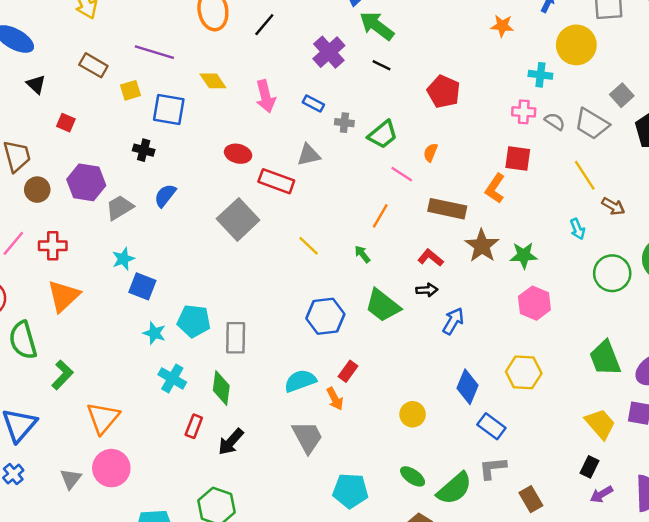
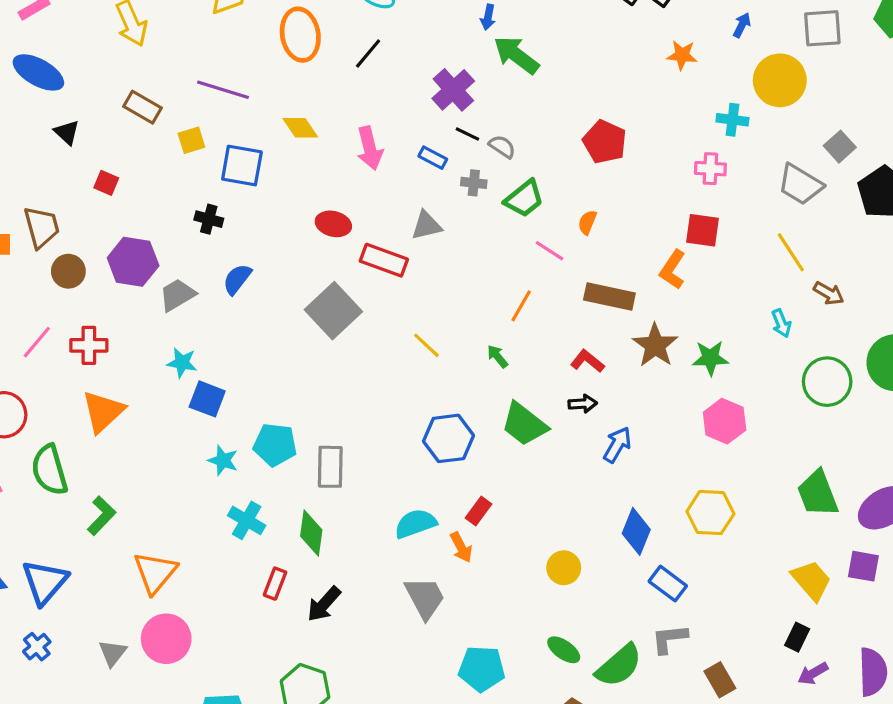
black line: (381, 65) -> (467, 134), moved
gray semicircle: (555, 121) -> (502, 147), moved
cyan star: (123, 259) -> (182, 363), turned 30

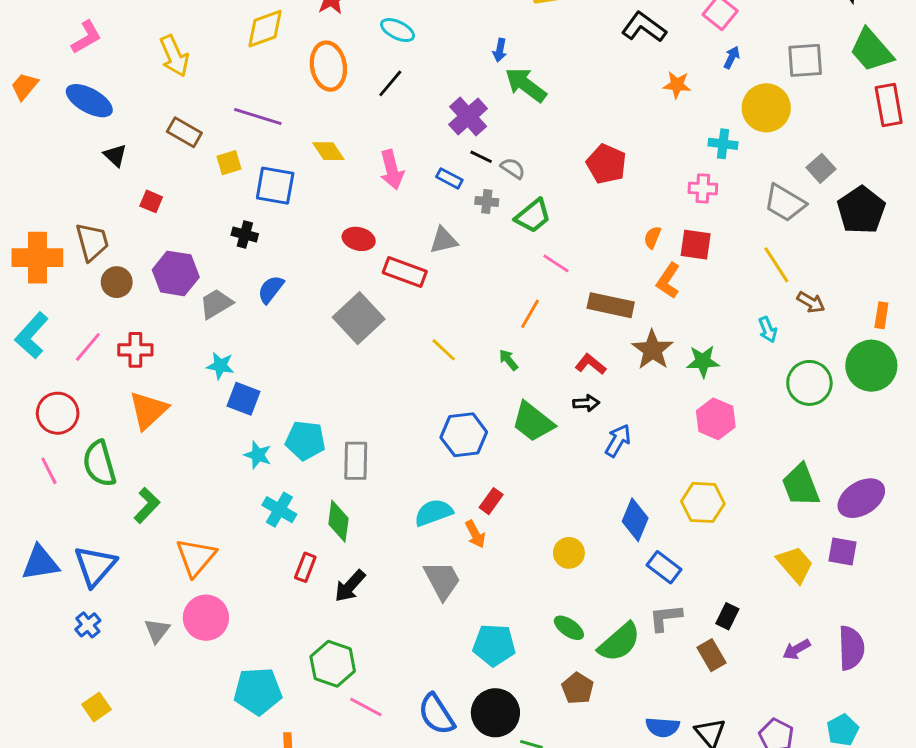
orange semicircle: (587, 222) -> (652, 237), moved
black rectangle: (797, 637) -> (727, 616), moved

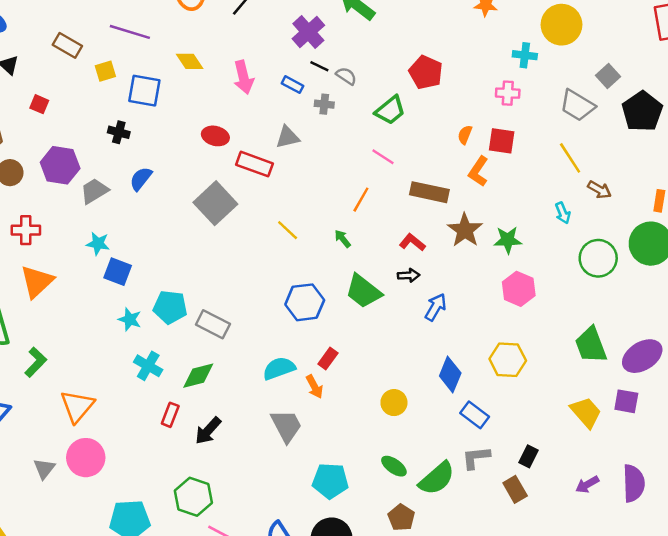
green trapezoid: (533, 216) -> (390, 110), moved
gray rectangle: (356, 461) -> (213, 324), turned -64
green diamond: (338, 521) -> (198, 376), turned 68

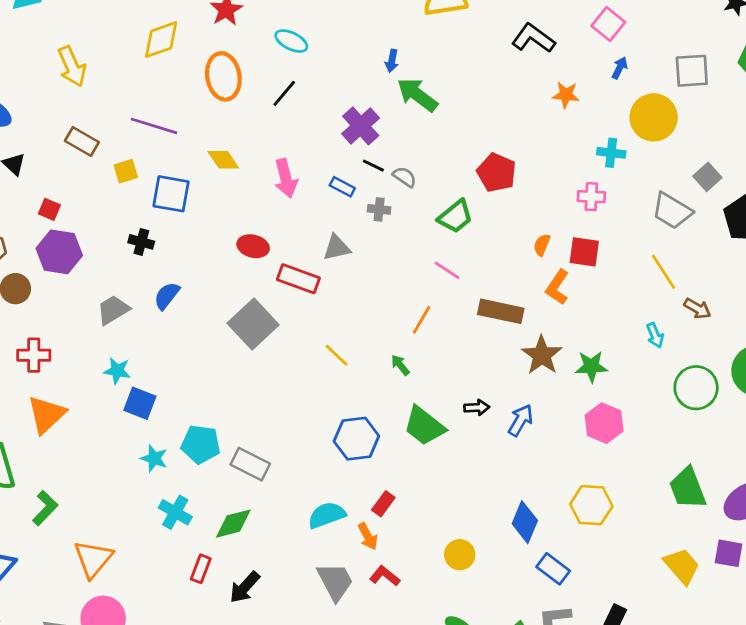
purple hexagon: (60, 165) -> (59, 252), moved
red L-shape: (412, 242) -> (385, 576), moved
blue arrow: (436, 307) -> (521, 420), moved

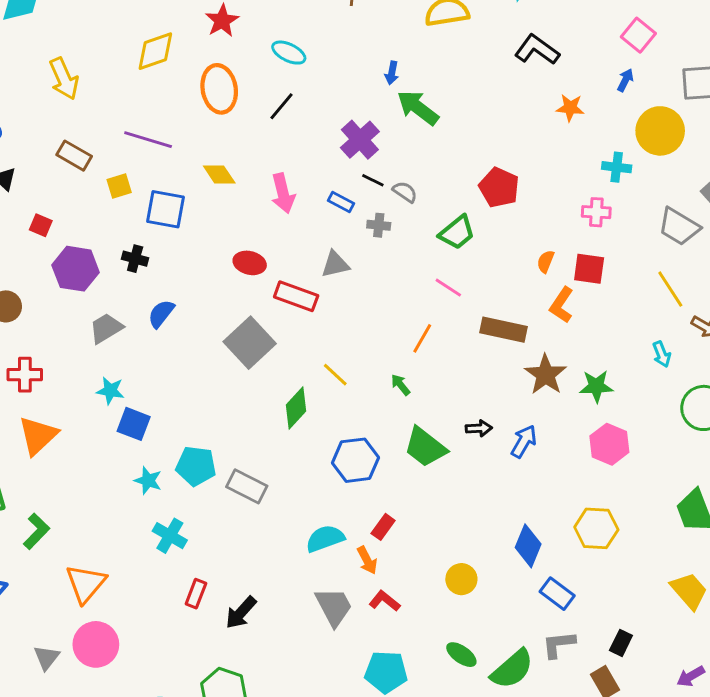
pink square: (608, 24) -> (638, 35), moved
purple hexagon: (59, 252) -> (76, 269), moved
green diamond: (233, 524) -> (296, 408), moved, turned -33

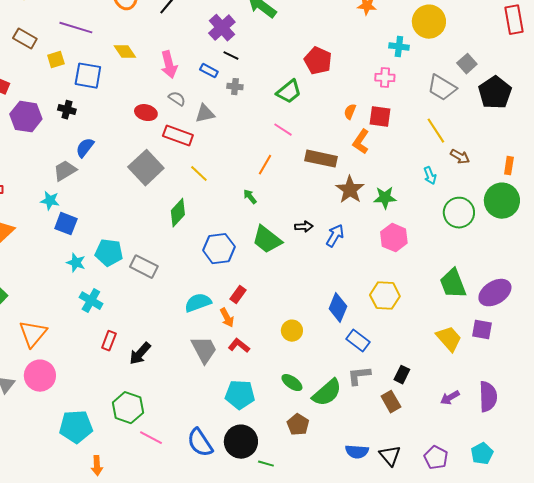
gray semicircle: (405, 192) -> (177, 99), moved
gray trapezoid: (106, 328) -> (65, 171), moved
yellow line: (335, 375) -> (199, 174), moved

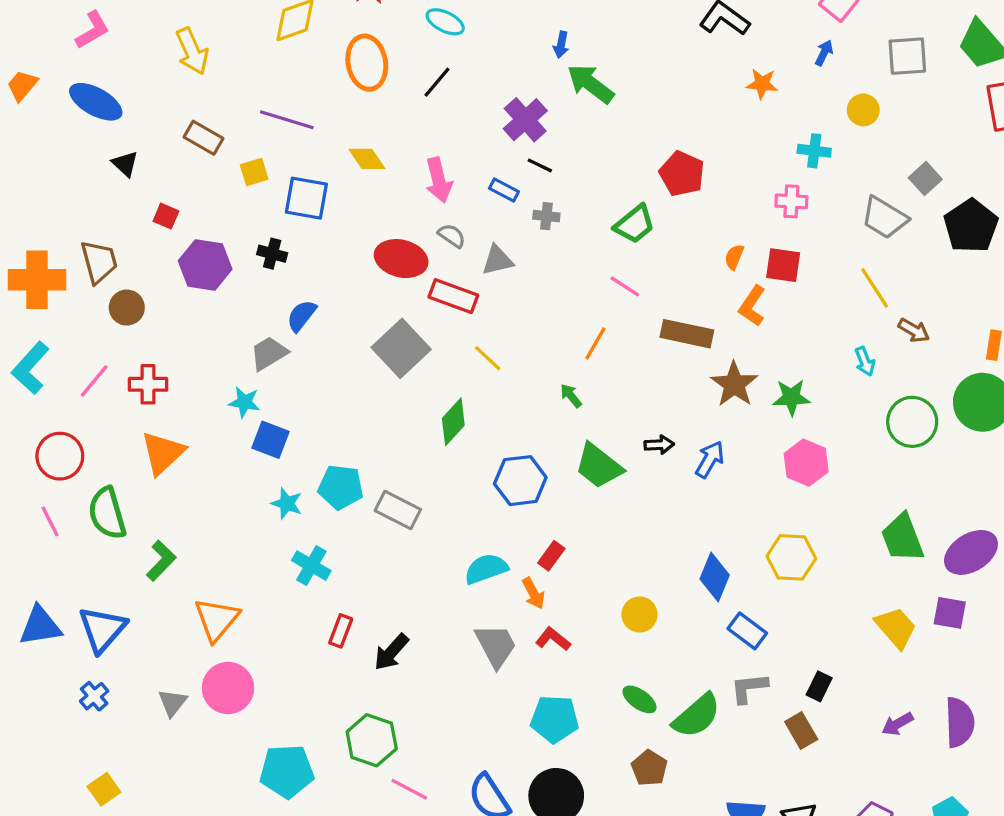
yellow circle: (429, 22) -> (863, 110), size x0.6
red ellipse: (146, 113) -> (401, 259), size x1.4

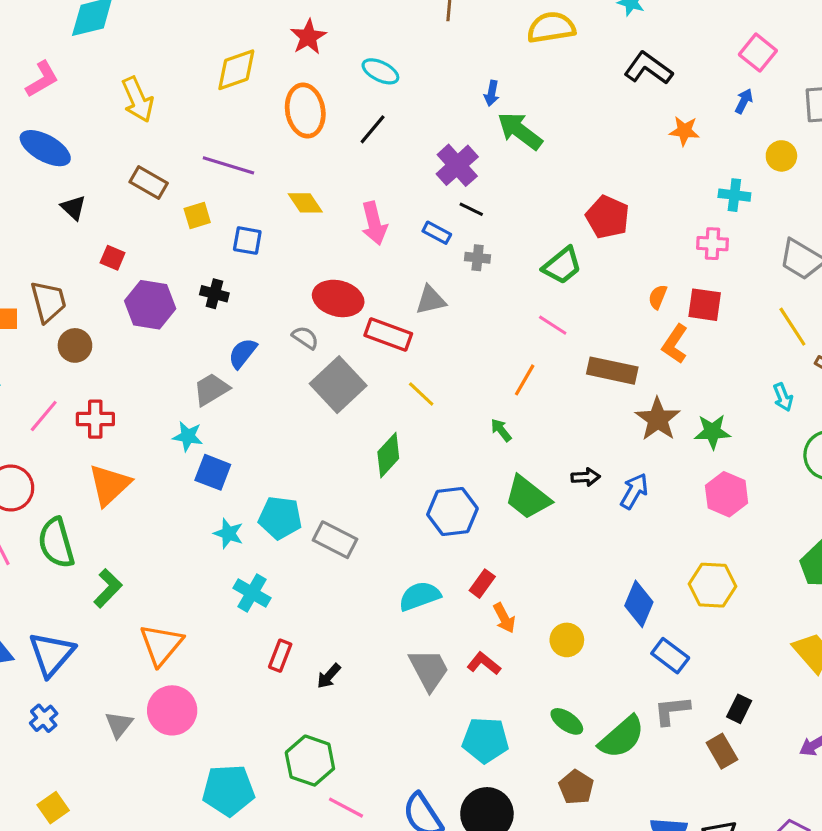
blue square: (306, 198) -> (247, 241), size x0.7
gray semicircle: (452, 236) -> (305, 338), moved
orange arrow: (533, 593) -> (504, 618), moved
black arrow: (391, 652) -> (329, 676), size x0.7

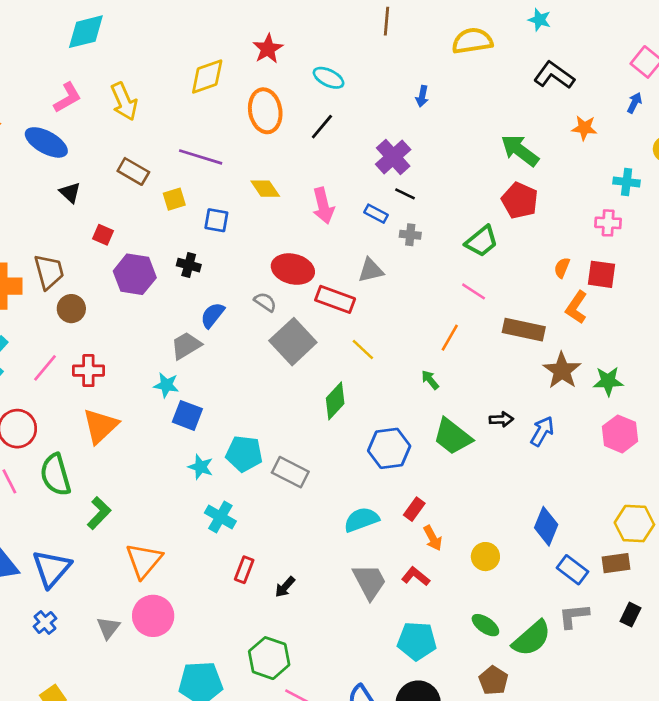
pink L-shape: (42, 79) -> (67, 98), moved
green arrow: (520, 131) -> (520, 150), moved
yellow hexagon: (713, 585) -> (634, 524), moved
brown rectangle: (722, 751) -> (616, 563), moved, turned -68

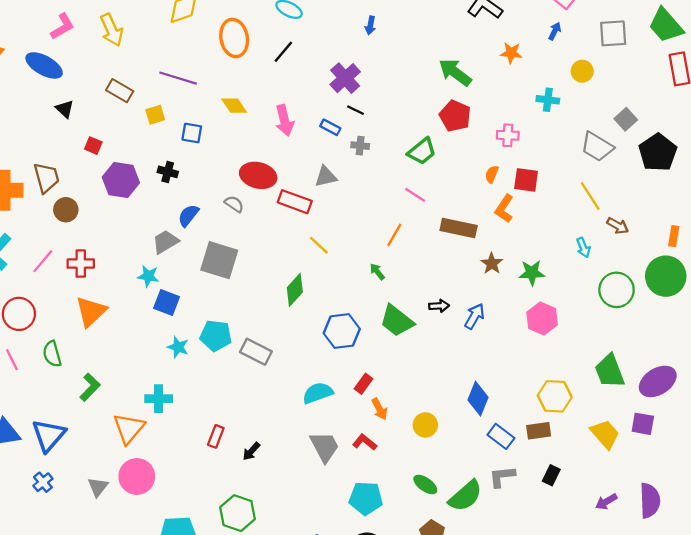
pink cross: (608, 223) -> (508, 135), moved
gray square: (293, 342) -> (219, 260), moved, turned -30
brown star: (562, 371) -> (492, 264), size x0.7
green semicircle: (56, 475) -> (52, 354), size x0.7
cyan cross: (220, 517) -> (159, 399), moved, turned -30

